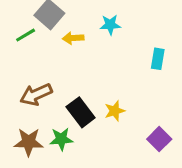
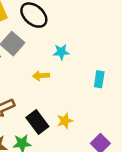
yellow arrow: (73, 38) -> (41, 76), moved

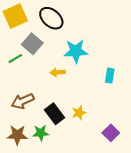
cyan star: (61, 52) -> (76, 51), size x1.6

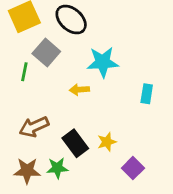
green line: (15, 59) -> (24, 72), turned -48
purple square: (111, 133) -> (133, 168), moved

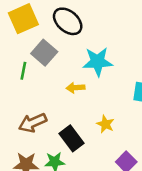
yellow star: (107, 142) -> (105, 124), moved, turned -30

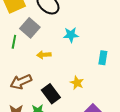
cyan star: (98, 62) -> (71, 35), size x0.7
yellow arrow: (75, 88) -> (44, 55), moved

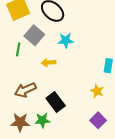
cyan star: (71, 35) -> (66, 40), moved
yellow star: (77, 83) -> (97, 91), moved

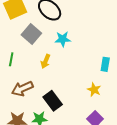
green line: (18, 49) -> (11, 59), moved
yellow arrow: (48, 63) -> (46, 61), turned -64

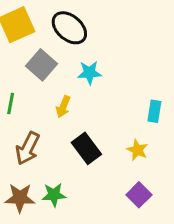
brown arrow: (22, 89) -> (28, 148), turned -40
black rectangle: (53, 101) -> (86, 148), moved

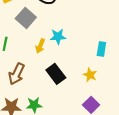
cyan star: (89, 73) -> (58, 37), moved

